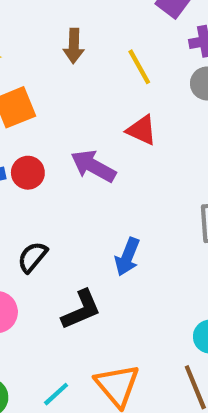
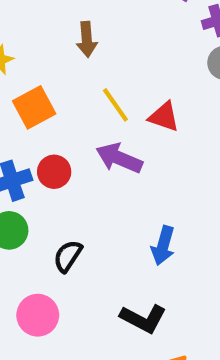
yellow line: (139, 67) -> (115, 105), moved
black L-shape: (81, 310) -> (143, 319), moved, turned 57

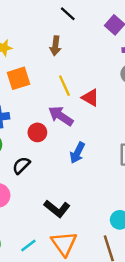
red circle: (54, 172) -> (37, 132), moved
blue arrow: (163, 246) -> (77, 153), moved

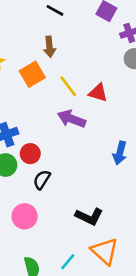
orange square: (19, 78) -> (32, 74), moved
red circle: (37, 132) -> (30, 154), moved
blue arrow: (77, 153) -> (120, 153), moved

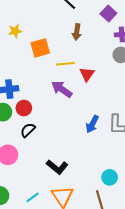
brown arrow: (50, 47) -> (77, 32), moved
yellow line: (68, 86) -> (65, 64), turned -72
red triangle: (98, 93) -> (87, 74), turned 35

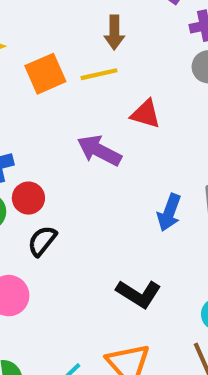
yellow line: (65, 64) -> (99, 74), moved
red triangle: (87, 74) -> (146, 114), turned -42
black L-shape: (57, 167) -> (139, 294), moved

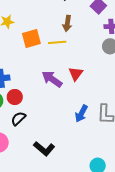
red triangle: (146, 114) -> (76, 74), moved, turned 42
black L-shape: (139, 294) -> (44, 149), moved

